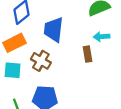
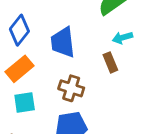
brown cross: (41, 61) -> (71, 88), moved

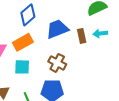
blue trapezoid: (63, 42) -> (57, 29), turned 65
brown rectangle: (110, 62) -> (82, 36), moved

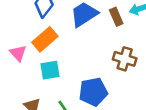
brown cross: (57, 63) -> (125, 59), moved

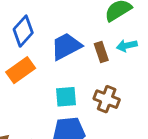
cyan square: (50, 70) -> (66, 97), moved

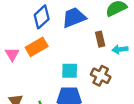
blue trapezoid: (66, 46) -> (74, 17), moved
cyan arrow: (127, 46) -> (120, 49), moved

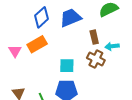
brown cross: (101, 76) -> (96, 59), moved

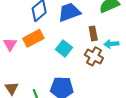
cyan square: (67, 66) -> (64, 48), moved, turned 35

